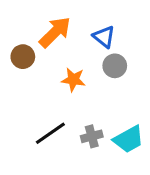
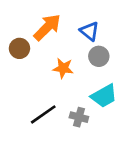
gray cross: (92, 136) -> (79, 117), turned 30
cyan trapezoid: (129, 139) -> (104, 96), moved

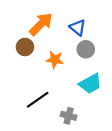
brown circle: (19, 48) -> (25, 47), moved
gray cross: (79, 117) -> (69, 116), moved

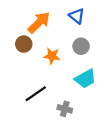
blue triangle: (78, 28) -> (77, 16), moved

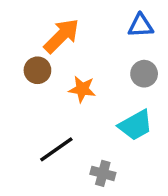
blue triangle: (77, 16) -> (141, 26), moved, turned -42
gray circle: (81, 46) -> (144, 74), moved

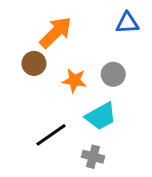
gray circle: (144, 74) -> (113, 74), moved
cyan trapezoid: (135, 125) -> (101, 116), moved

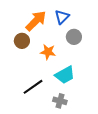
blue triangle: (127, 23) -> (62, 17), moved, turned -42
gray circle: (113, 74) -> (74, 37), moved

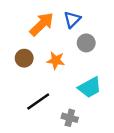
brown circle: (22, 41) -> (24, 58), moved
cyan trapezoid: (65, 75) -> (90, 87), moved

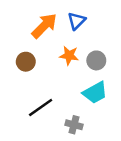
gray circle: (86, 43) -> (96, 60), moved
orange star: (56, 60) -> (69, 55), moved

